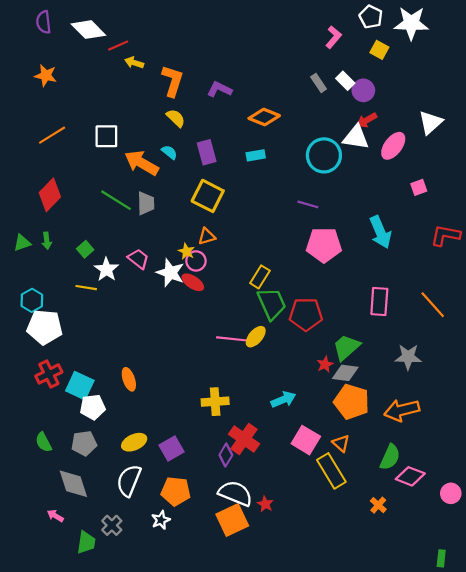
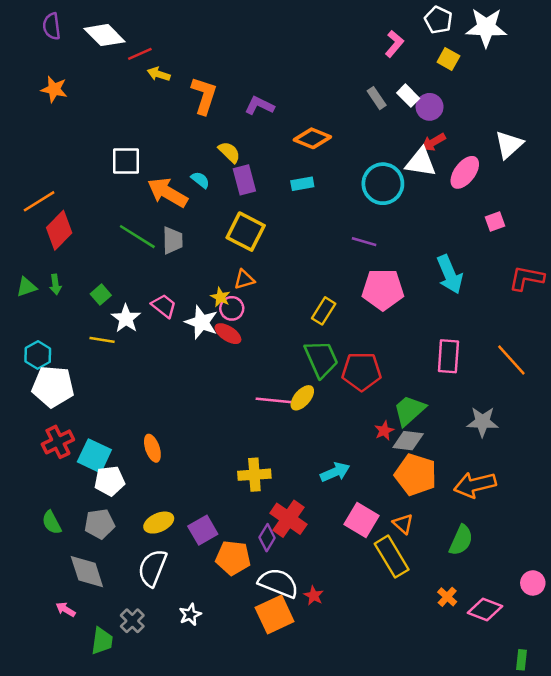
yellow semicircle: (176, 118) -> (229, 152), moved
orange line: (52, 135) -> (39, 201), moved
yellow rectangle: (260, 277) -> (324, 311), moved
pink diamond: (410, 476) -> (485, 609), moved
orange pentagon: (176, 491) -> (233, 558), moved

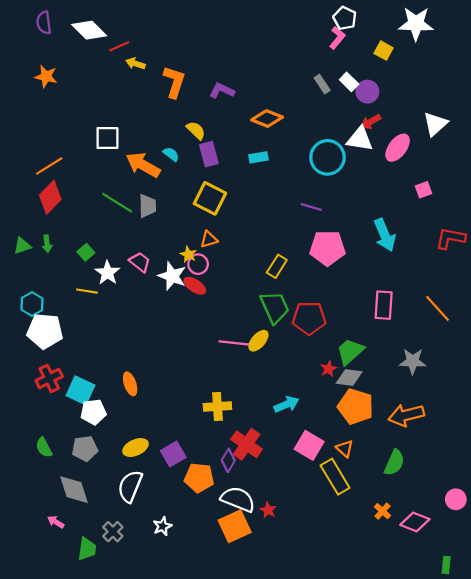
white pentagon: (438, 20) -> (345, 18), moved
orange line: (39, 201) -> (49, 166), moved

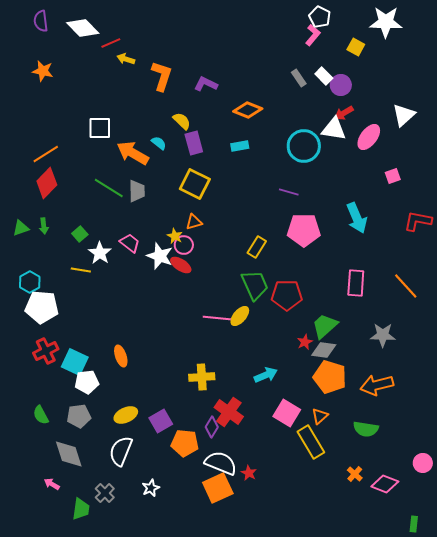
orange triangle: (345, 449) -> (320, 416), turned 36
green semicircle: (394, 463) -> (366, 429), turned 75

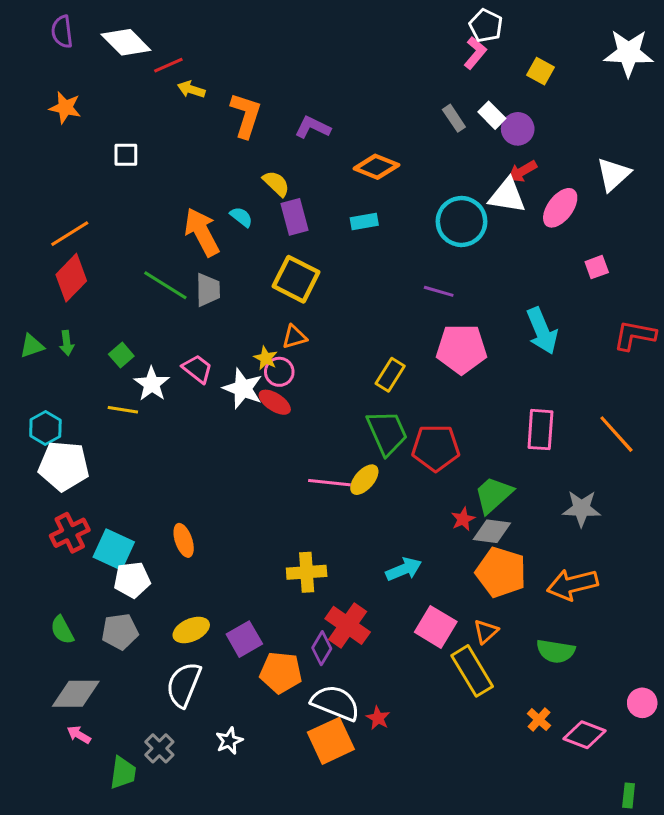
white star: (386, 22) -> (629, 53), moved
white square: (100, 128) -> (126, 155), moved, size x0.7
orange arrow: (133, 153) -> (202, 232), turned 32
gray diamond: (69, 454) -> (76, 694), moved, turned -72

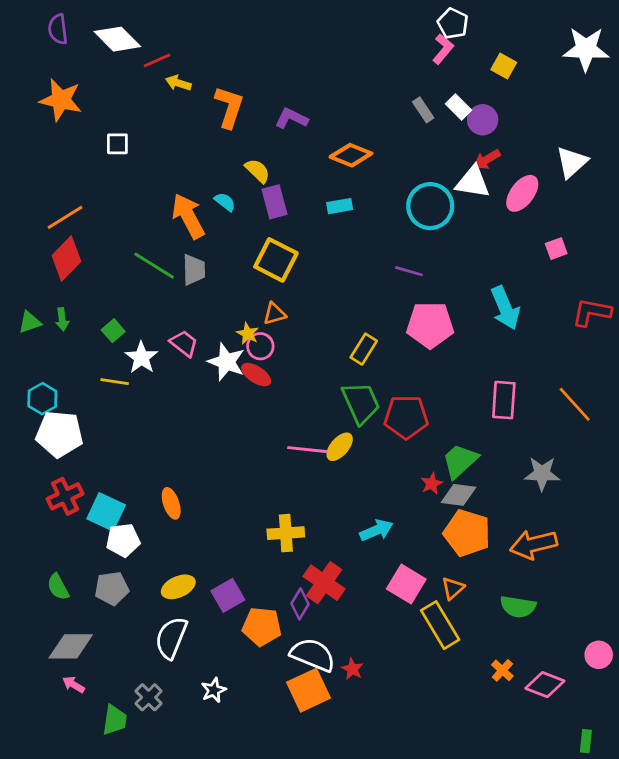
orange star: (65, 108) -> (61, 100), size x1.4

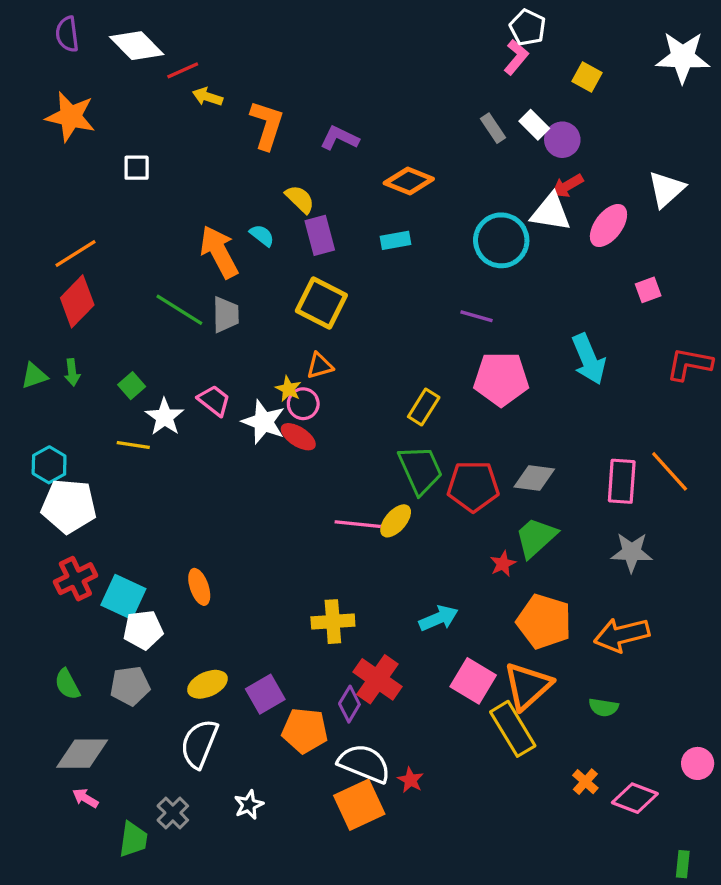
pink rectangle: (504, 400) -> (622, 481), moved
gray diamond: (459, 495) -> (534, 478), moved
orange triangle: (453, 588) -> (528, 686), size x1.8
green semicircle: (518, 607) -> (604, 707), size x0.7

